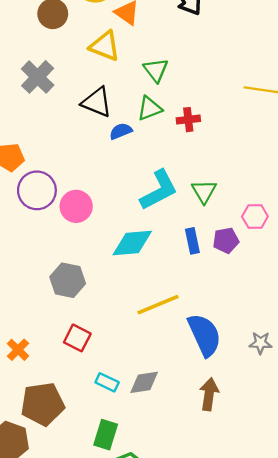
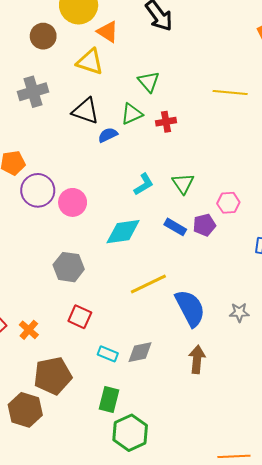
green triangle: (156, 70) -> (149, 82), moved
gray cross: (38, 77) -> (33, 92), turned 32
cyan L-shape: (159, 190) -> (144, 184), size x0.6
blue rectangle: (192, 241) -> (175, 227), turned -45

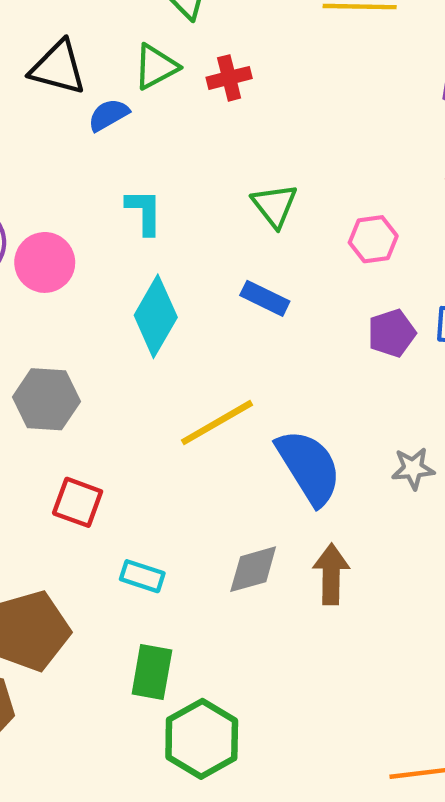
cyan L-shape: (144, 184) -> (144, 212), moved, turned -55
purple pentagon: (204, 225) -> (392, 333), moved
cyan diamond: (123, 232) -> (156, 316), turned -48
gray diamond: (140, 352) -> (253, 569), moved

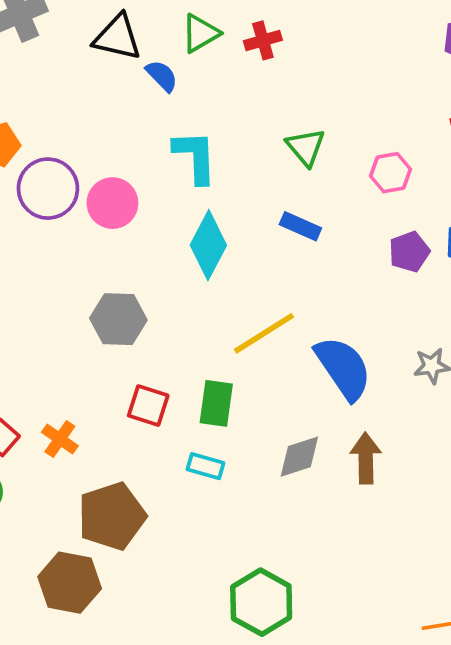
blue semicircle: (108, 115) -> (162, 76), turned 78
cyan L-shape: (144, 212) -> (195, 157), size x1.4
green rectangle: (152, 672) -> (216, 403), moved

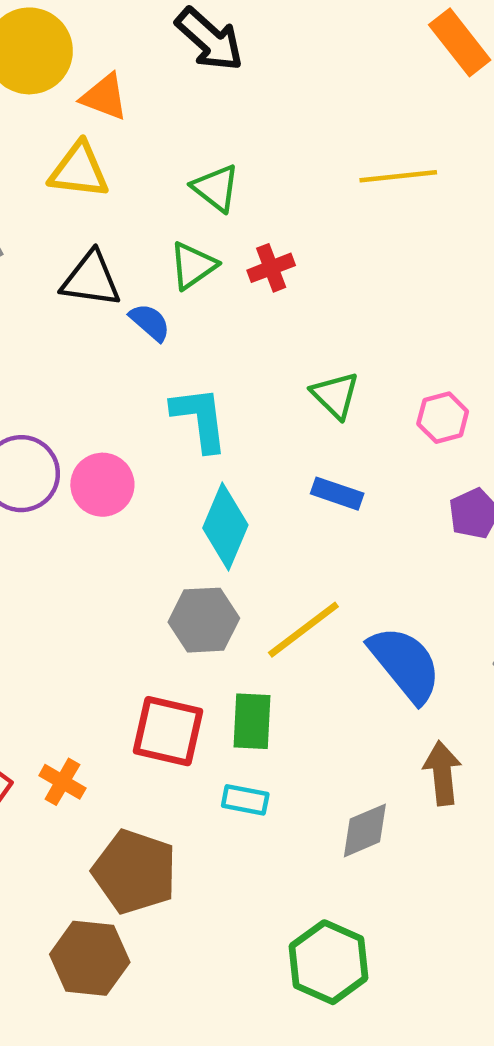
gray hexagon: (118, 319) -> (204, 620), moved
red square: (148, 406) -> (168, 731), size x1.4
gray diamond: (299, 457) -> (365, 830), moved
brown pentagon: (112, 516) -> (135, 872), turned -30

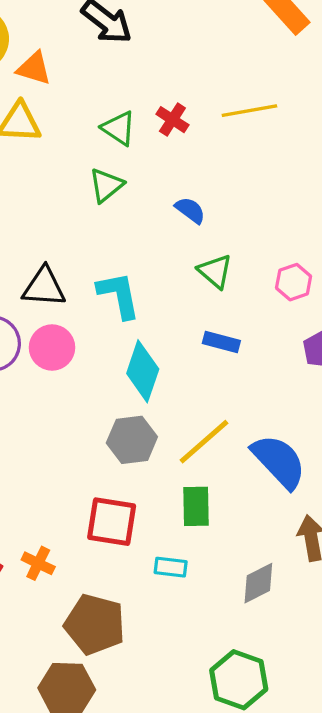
red cross: (271, 268) -> (172, 120), moved, turned -32
black triangle: (91, 279) -> (44, 287), moved
blue semicircle: (150, 322) -> (190, 210), moved
green rectangle: (252, 721) -> (196, 506), moved

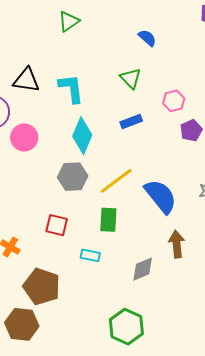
blue semicircle: (190, 210) -> (147, 38), moved
pink hexagon: (294, 282) -> (174, 101), moved
blue rectangle: (221, 342) -> (131, 121), turned -40
pink circle: (52, 347) -> (24, 138), moved
red square: (112, 522) -> (57, 225), size x0.7

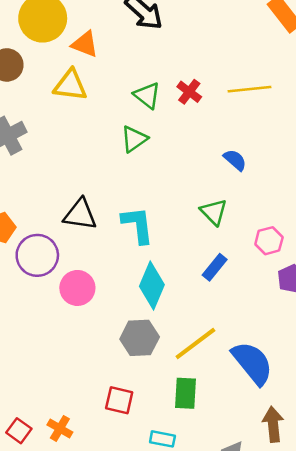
blue rectangle: (131, 121) -> (215, 267), turned -30

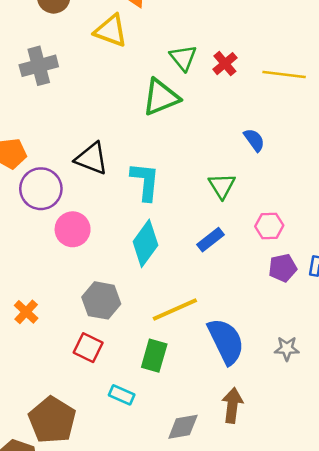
green triangle: (134, 139) -> (161, 97), size x1.4
gray hexagon: (140, 338) -> (101, 300), moved
orange cross: (60, 428) -> (26, 312), moved

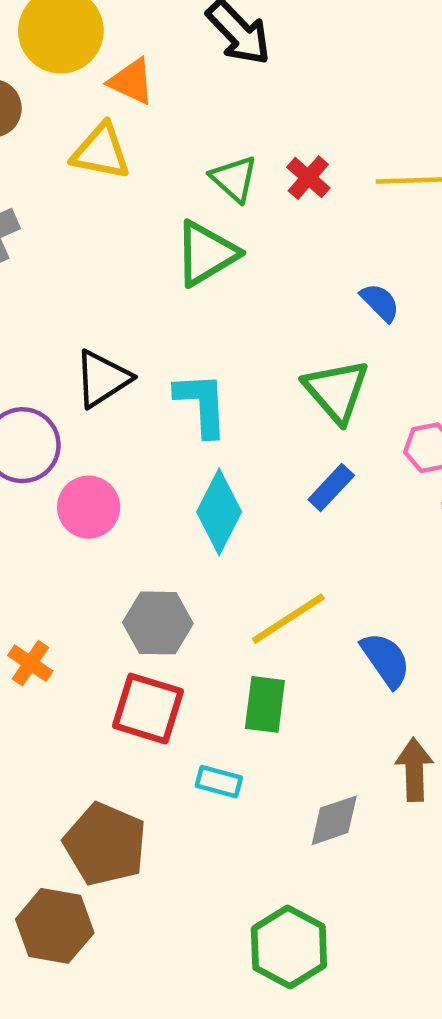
black triangle: (92, 158) -> (102, 379), turned -45
green triangle: (222, 186) -> (336, 391), size x1.4
blue semicircle: (226, 341) -> (386, 660), size x0.7
red square: (88, 348) -> (148, 709), size x1.4

